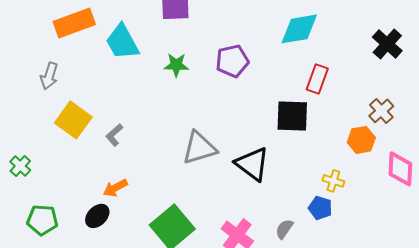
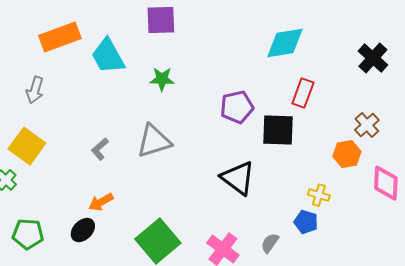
purple pentagon: (232, 61) -> (237, 107), moved
yellow square: (73, 120) -> (27, 146), moved
gray triangle: (199, 148) -> (154, 141), moved

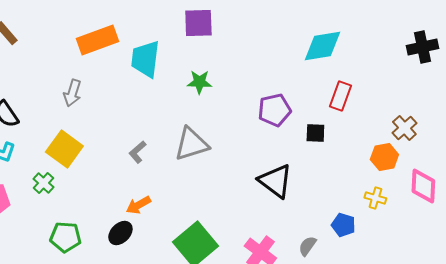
cyan trapezoid: (108, 56) -> (145, 59), turned 36
black cross: (373, 58) -> (422, 47), moved, turned 36
black square: (278, 130) -> (315, 133), size x0.6
yellow cross: (319, 195) -> (375, 198), moved

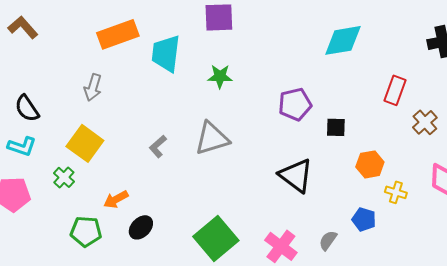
red rectangle: (340, 96) -> (395, 90), moved
orange hexagon: (384, 157) -> (370, 164), moved
orange arrow: (138, 205) -> (116, 199), moved

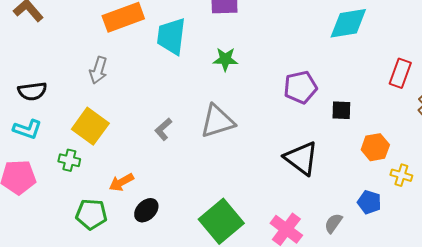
black semicircle: (27, 108) -> (32, 91), turned -64
green cross: (64, 177) -> (69, 160), turned -30

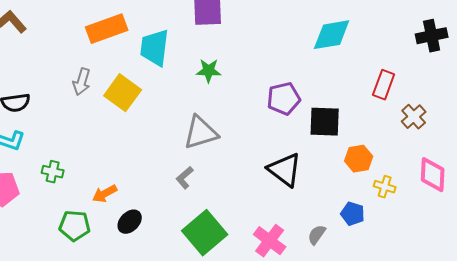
black square: (341, 110) -> (325, 122), size x1.6
yellow square: (90, 126) -> (123, 93), moved
gray L-shape: (163, 129) -> (185, 178), moved

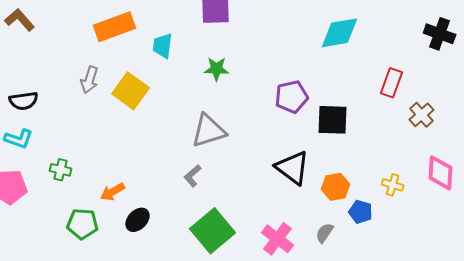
black cross: (432, 36) -> (440, 34), turned 32
cyan trapezoid: (155, 48) -> (163, 46), size x0.7
orange hexagon: (359, 159) -> (336, 187), moved

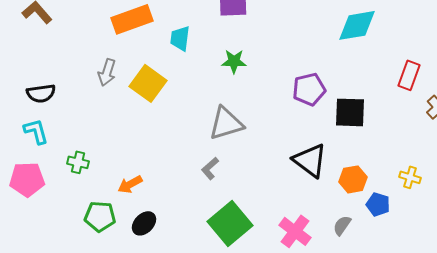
cyan L-shape: (19, 139) -> (36, 131), turned -124
black ellipse: (138, 220) -> (144, 223), moved

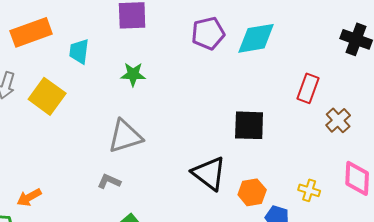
purple pentagon: (309, 89) -> (208, 33), moved
gray L-shape: (210, 168) -> (109, 181), turned 65

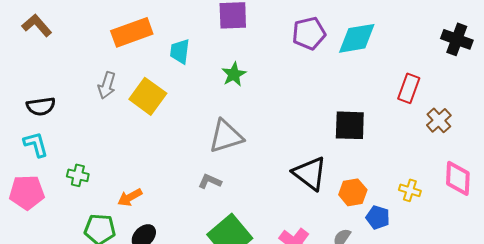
green star: (133, 74) -> (234, 74), turned -30

